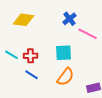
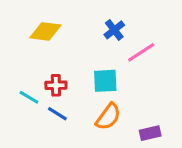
pink line: (88, 34) -> (141, 52), turned -60
cyan line: (12, 55) -> (29, 97), moved

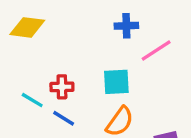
blue cross: (114, 30) -> (126, 26), turned 36
yellow diamond: (45, 31) -> (27, 27), moved

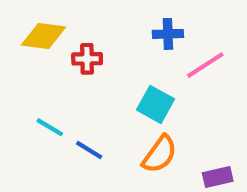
cyan square: (116, 82) -> (155, 104), turned 32
red cross: (62, 87) -> (87, 59), moved

